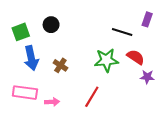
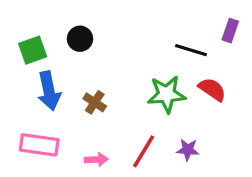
purple star: (147, 77) -> (188, 150), moved
pink arrow: (52, 102) -> (96, 160), moved

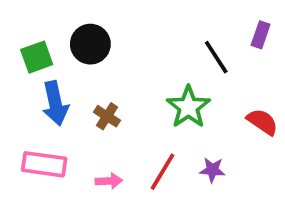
black circle: (80, 39) -> (90, 44), size x1.4
black line: (191, 50) -> (216, 57), turned 40
red semicircle: (212, 89) -> (262, 122), moved
green star: (166, 94) -> (188, 107), turned -30

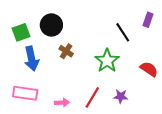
brown cross: (107, 116) -> (66, 51), moved

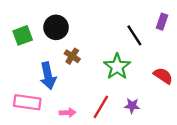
blue arrow: (31, 59) -> (48, 76), moved

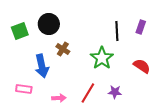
purple rectangle: (162, 22) -> (141, 27), moved
black line: (134, 35) -> (117, 31), turned 30
pink rectangle: (27, 102) -> (24, 89), size x0.7

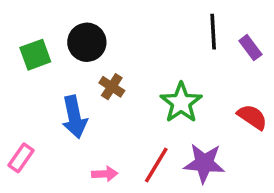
purple rectangle: (141, 27) -> (250, 48), turned -56
black line: (117, 31) -> (213, 32), moved
pink rectangle: (24, 89) -> (21, 158), moved, turned -63
purple star: (115, 92) -> (204, 163), size x1.6

